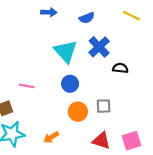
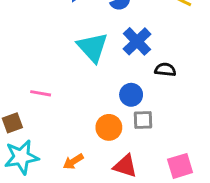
blue circle: (70, 84) -> (131, 95), moved
red triangle: (101, 141) -> (125, 166), moved

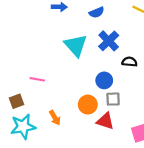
orange arrow: (73, 162) -> (55, 118), moved, turned -88
red triangle: (125, 166) -> (105, 121), moved

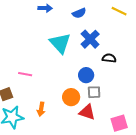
orange arrow: (55, 118) -> (41, 109), turned 40

